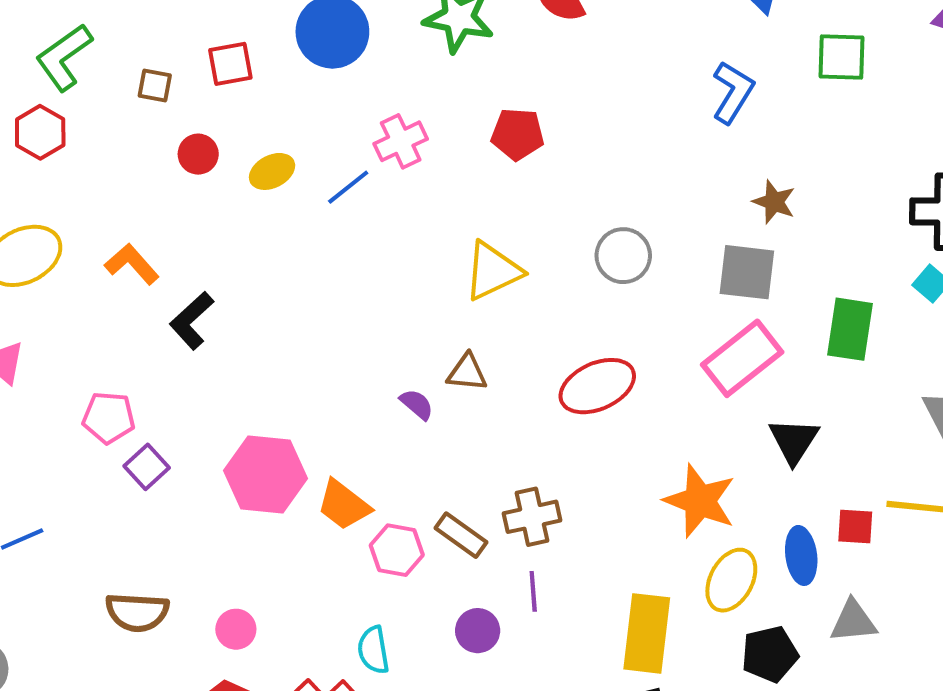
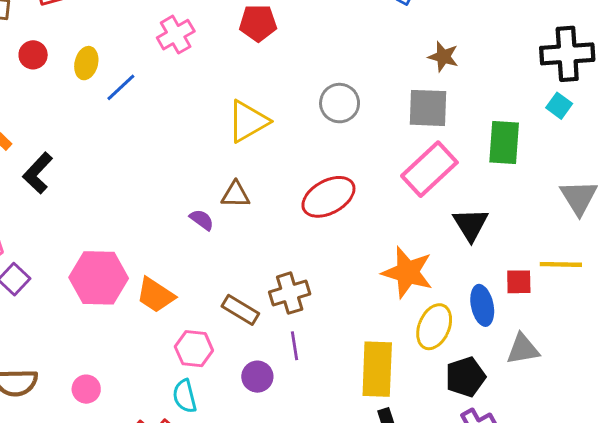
yellow ellipse: (272, 171) -> (86, 63), turned -44
blue line: (348, 187) -> (121, 87), moved
pink hexagon: (397, 550) -> (194, 349), moved

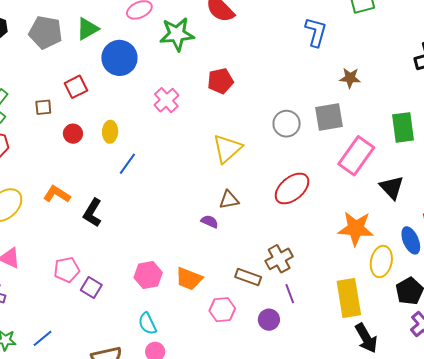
blue line: (121, 87) -> (127, 164), moved
gray square: (428, 108) -> (329, 117), moved
pink hexagon: (99, 278) -> (148, 275), size x0.7
cyan semicircle: (185, 396) -> (147, 324), moved

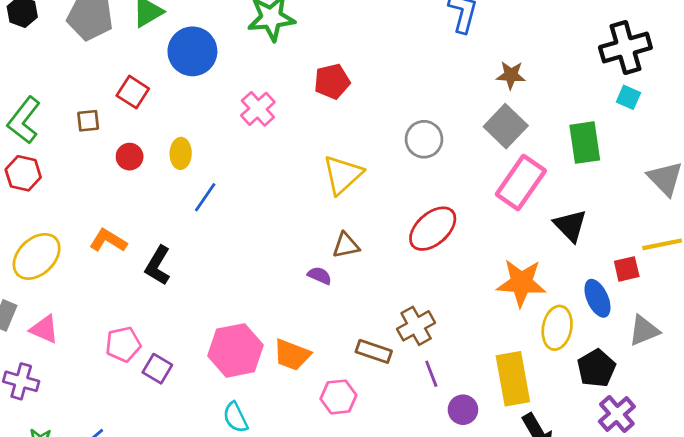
red square: (76, 87) -> (133, 92), turned -30
gray square: (329, 117) -> (506, 126), moved, turned -36
pink hexagon: (148, 275) -> (236, 350), size x1.4
purple circle: (269, 320) -> (463, 410), moved

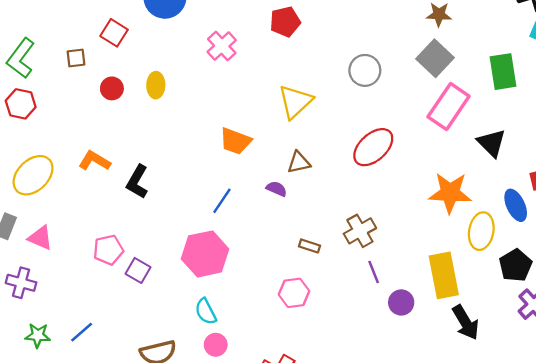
blue line: (205, 197) -> (222, 201), moved
brown rectangle: (374, 351) -> (309, 246), moved, size x0.7
orange trapezoid: (292, 355) -> (235, 141), moved

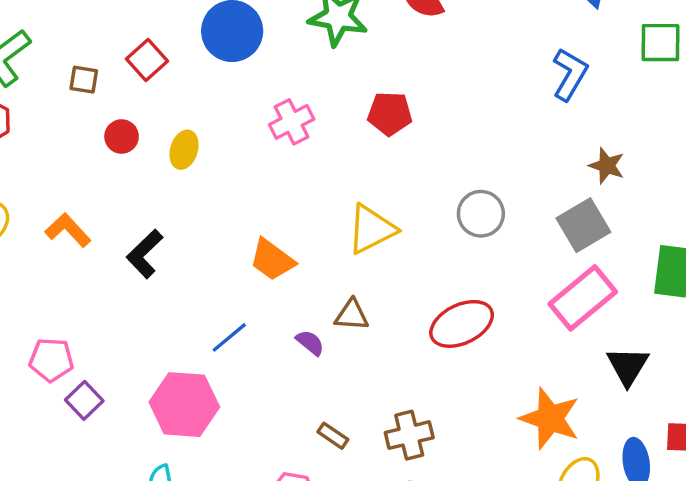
black L-shape: (137, 182) -> (145, 254), moved

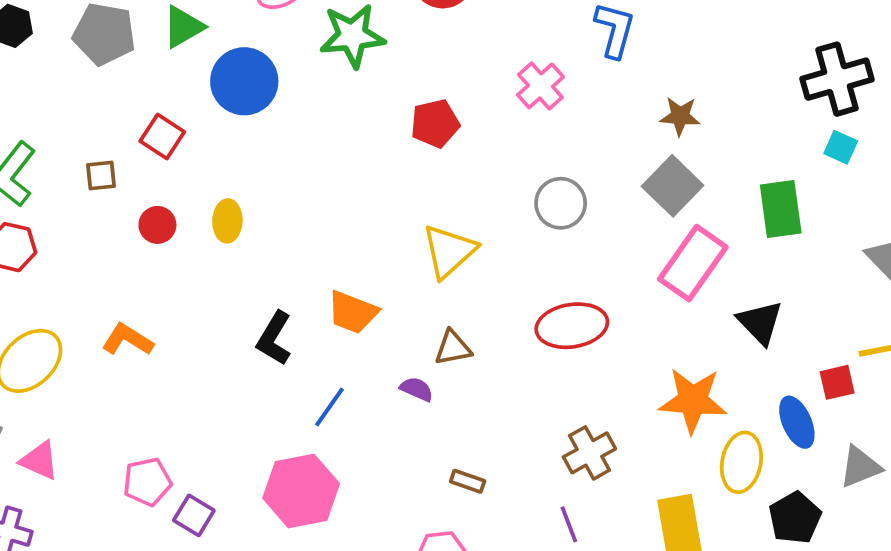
pink cross: (292, 122) -> (540, 86), moved
black L-shape: (145, 254) -> (274, 338), moved
red ellipse: (462, 324) -> (572, 326), turned 32
brown cross: (409, 435) -> (589, 453), moved

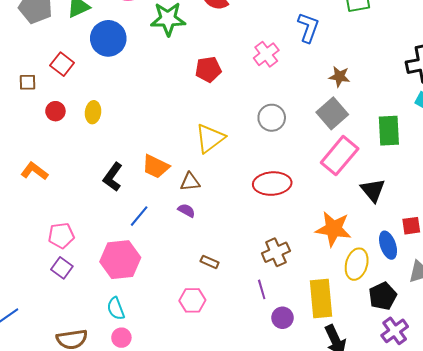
brown triangle: (453, 348) -> (190, 182), moved
pink pentagon: (147, 482) -> (61, 235), moved

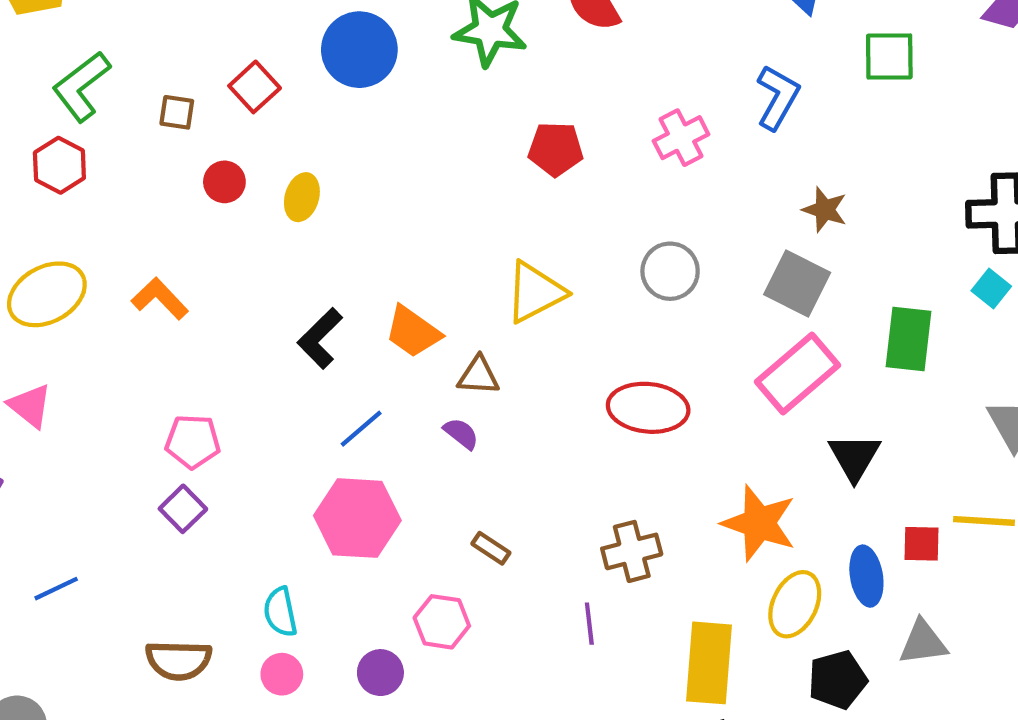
gray square: (332, 113) -> (797, 284), turned -32
pink hexagon: (120, 260) -> (357, 518), moved
purple circle: (282, 318) -> (380, 673), moved

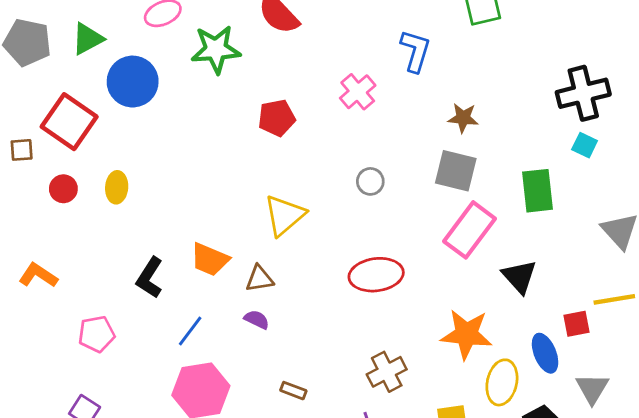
red square: (255, 87) -> (69, 122), size x1.6
gray circle: (670, 271) -> (370, 181), size x0.7
pink pentagon: (193, 441) -> (96, 334), moved
gray triangle: (923, 642) -> (592, 388), turned -39

